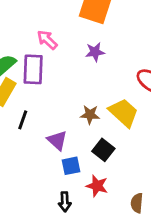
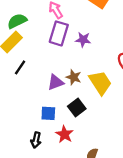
purple star: (95, 52) -> (83, 40), moved
purple rectangle: (33, 69) -> (59, 33), moved
purple triangle: (57, 140) -> (56, 82), moved, turned 42

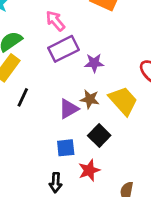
purple rectangle: (59, 33) -> (64, 49), turned 55
purple star: (83, 40) -> (94, 63), moved
red star: (64, 134) -> (89, 170), turned 30

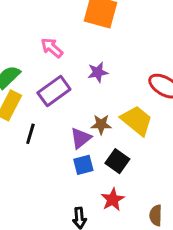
purple rectangle: (64, 49) -> (54, 91), moved
purple star: (94, 63) -> (98, 72), moved
blue square: (66, 148) -> (83, 165), moved

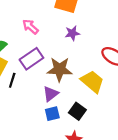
purple star: (98, 72) -> (72, 33), moved
brown star: (101, 124) -> (60, 69), moved, size x1.6
black line: (30, 134) -> (12, 80), moved

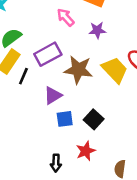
pink arrow: (30, 27) -> (66, 17), moved
yellow trapezoid: (92, 81) -> (115, 70), moved
purple triangle: (51, 94) -> (53, 95), moved

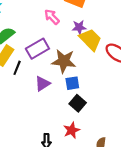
yellow trapezoid: (115, 70) -> (90, 40), moved
blue square: (65, 119) -> (72, 83), moved

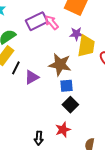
yellow trapezoid: (90, 40) -> (86, 46), turned 50
purple rectangle: (37, 49) -> (37, 21), moved
purple triangle: (42, 84) -> (32, 77), moved

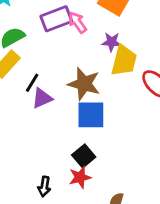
black line: (16, 68) -> (32, 83), moved
blue square: (67, 86) -> (91, 115), size x1.5
black square: (70, 105) -> (84, 156), moved

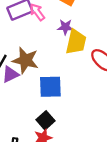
brown star: (84, 84) -> (25, 60), moved

